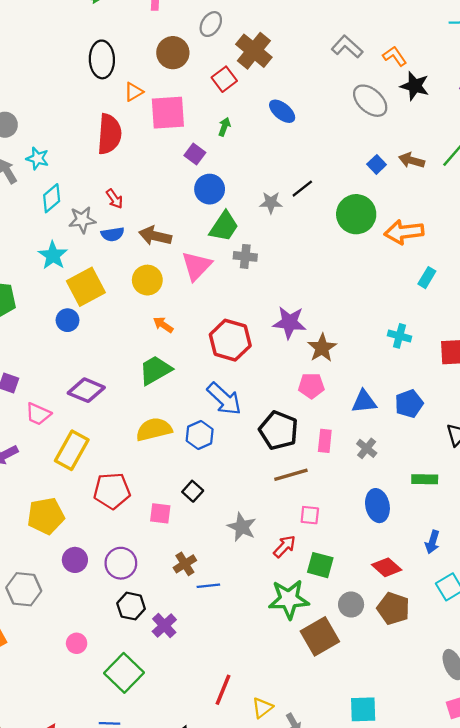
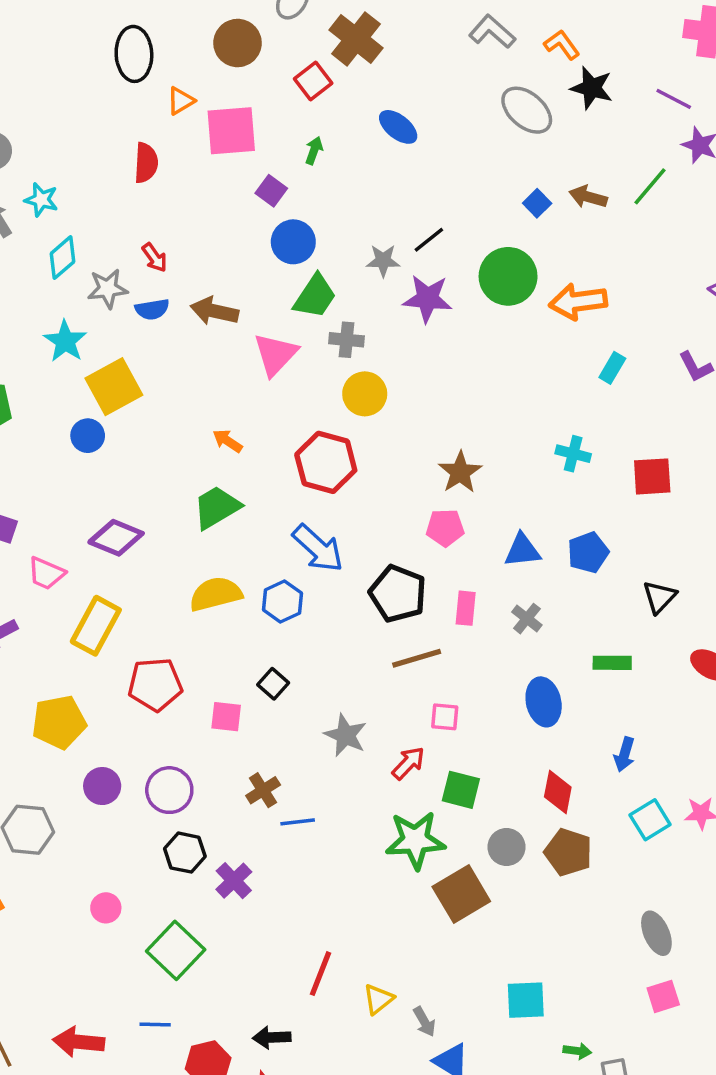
red semicircle: (109, 134) -> (146, 163), size x0.7
yellow circle: (147, 280) -> (365, 394), moved
purple star: (289, 322) -> (427, 299), moved
red diamond: (387, 567) -> (558, 792), turned 60

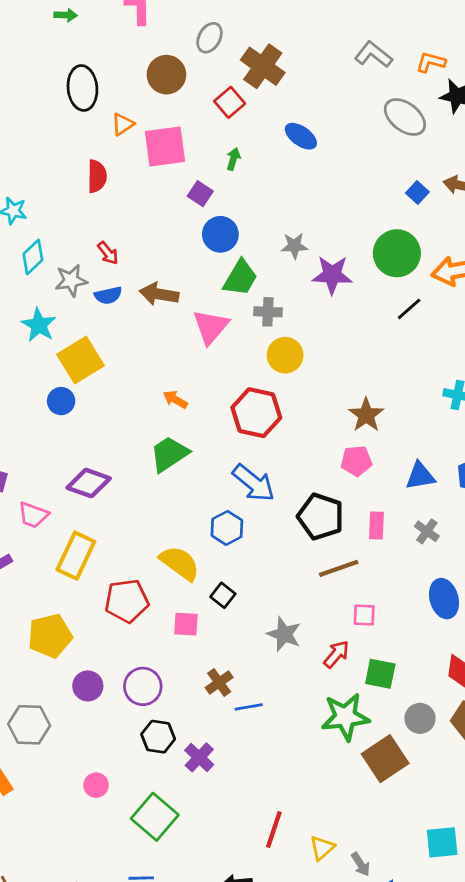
orange L-shape: (562, 45) -> (431, 62), turned -36
black line: (429, 240) -> (409, 309), moved
yellow semicircle: (216, 594) -> (180, 563), moved, turned 54

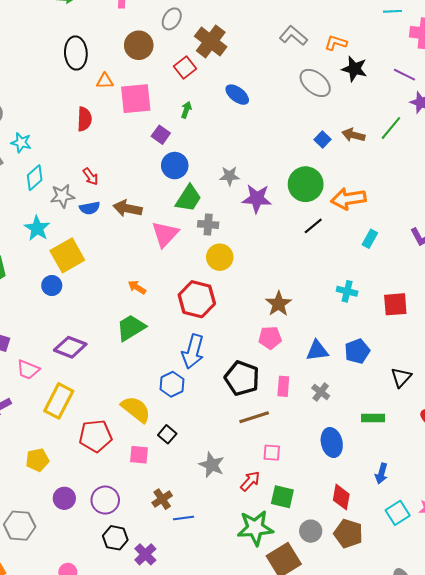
orange triangle: (123, 124) -> (105, 81), turned 30
blue arrow: (254, 483) -> (193, 351), turned 64
yellow pentagon: (50, 636) -> (37, 460), size x0.7

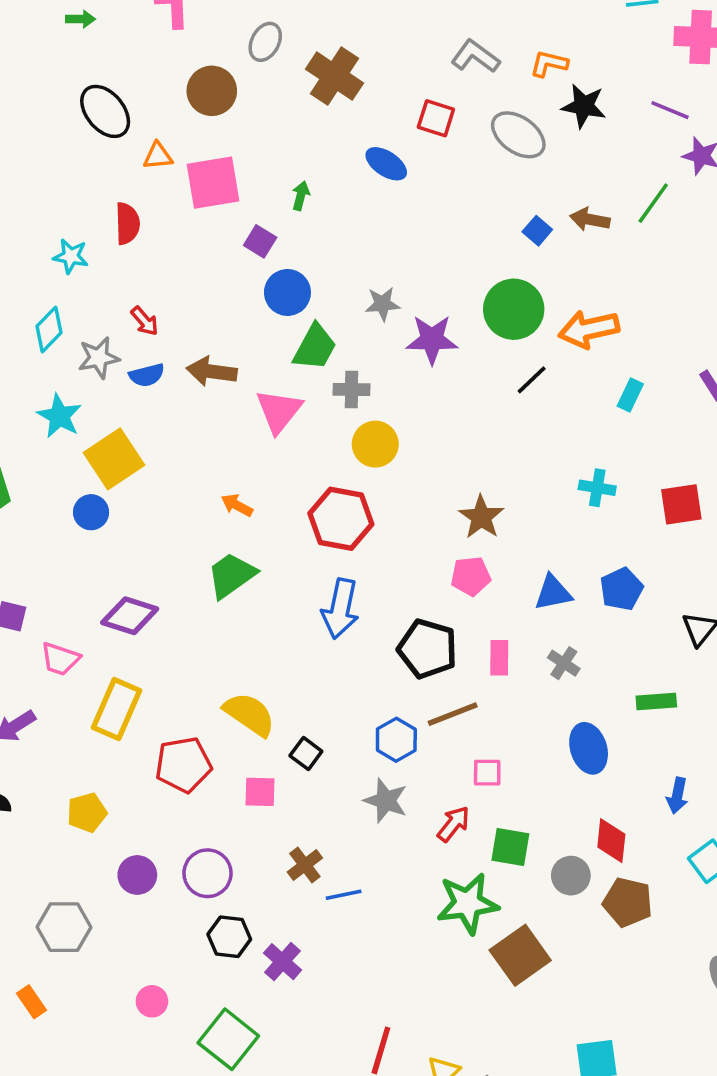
black ellipse: (76, 53) -> (105, 111), turned -32
red square: (185, 68) -> (436, 118), moved, turned -30
cyan star: (21, 143) -> (71, 256), moved
blue hexagon: (172, 384) -> (396, 740), moved
gray circle: (311, 531) -> (571, 876), moved

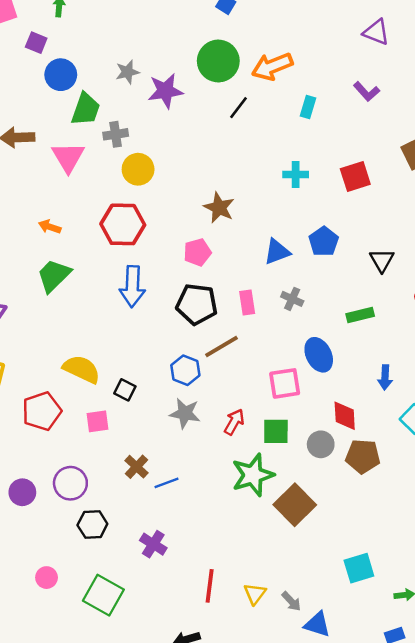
pink pentagon: (471, 576) -> (197, 252), moved
pink square: (487, 773) -> (285, 383), moved, size x1.5
purple cross: (283, 962) -> (153, 544), moved

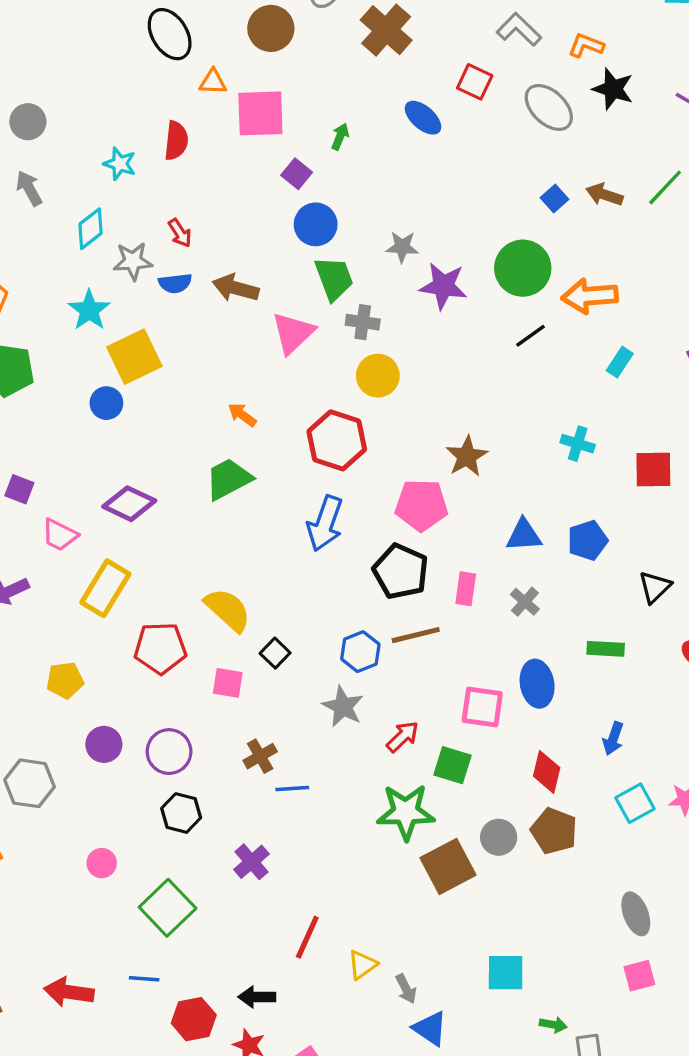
green trapezoid: (86, 109) -> (334, 278), turned -57
pink pentagon: (197, 252) -> (421, 505), size x1.4
gray circle: (321, 444) -> (499, 837), moved

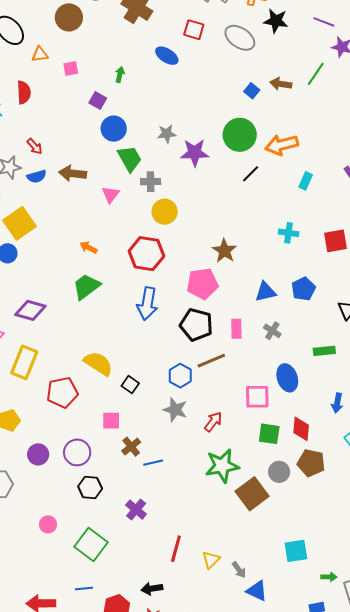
pink square: (260, 113) -> (71, 68), size x0.5
pink triangle: (293, 333) -> (111, 195), size x0.7
pink square: (228, 683) -> (111, 421), moved
green square: (452, 765) -> (269, 434), moved

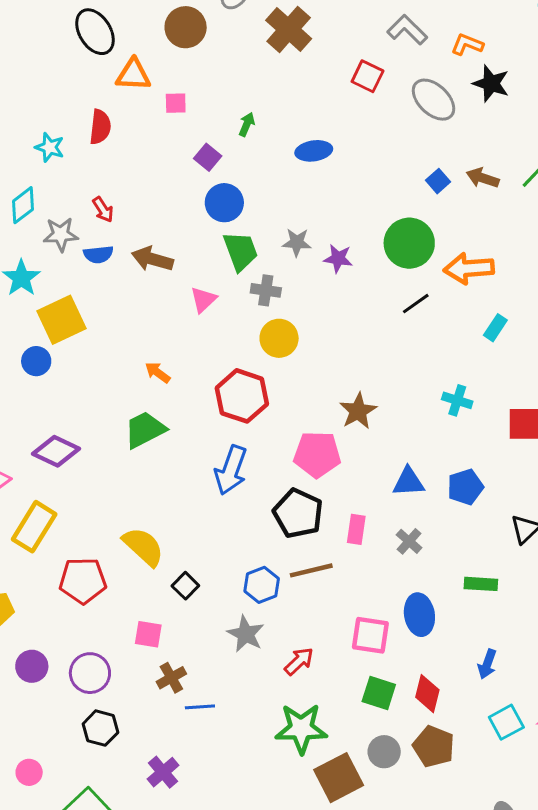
orange triangle: (40, 54) -> (133, 75), size x1.4
blue ellipse: (167, 56) -> (314, 151), moved, turned -50
gray star: (167, 134) -> (297, 242), moved
purple star: (195, 153) -> (338, 258), size x0.7

